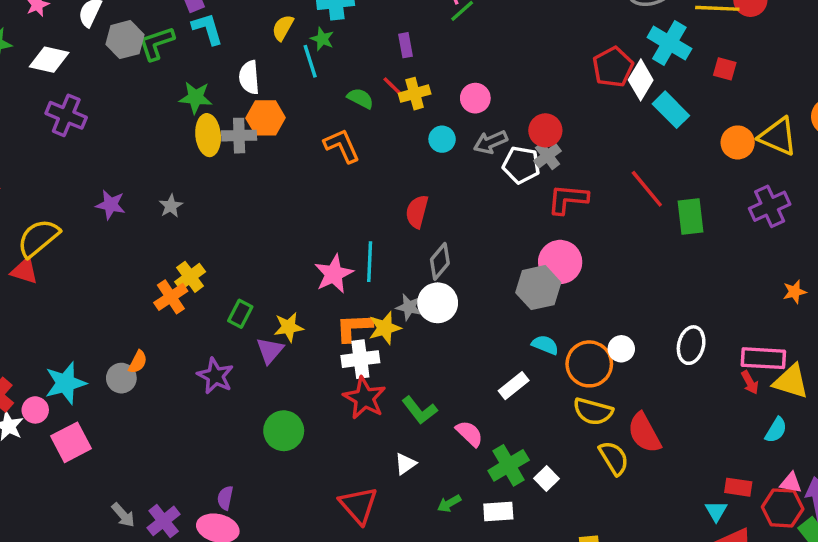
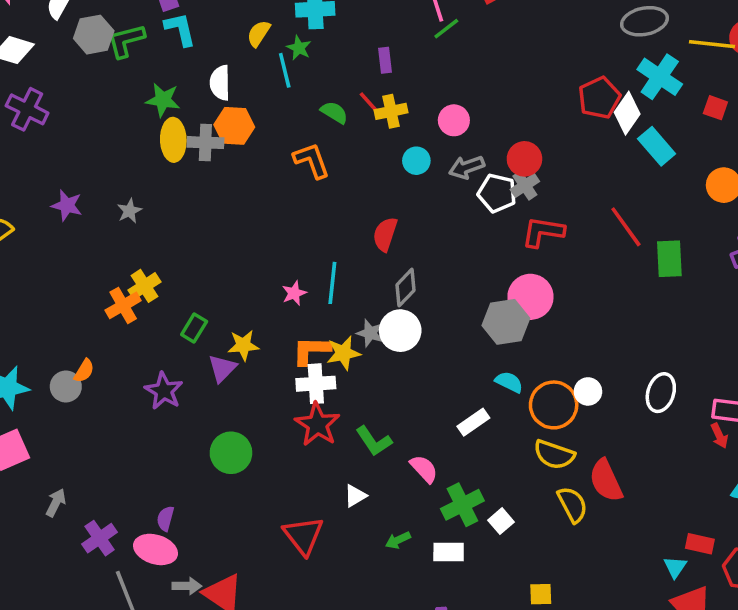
pink star: (334, 274) -> (294, 293), size x0.6
gray arrow: (123, 515) -> (56, 503), moved, turned -116

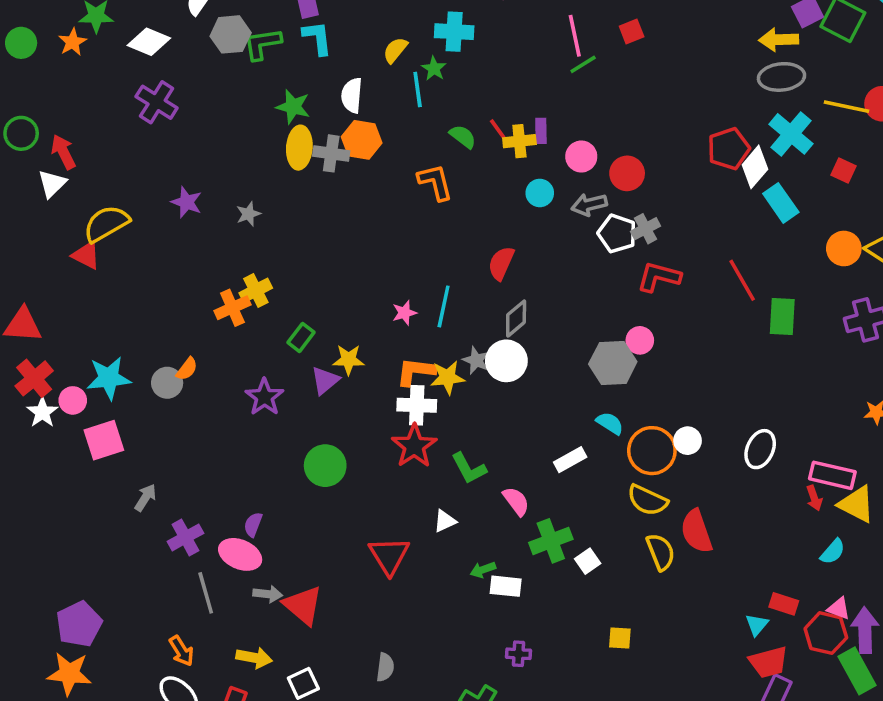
purple rectangle: (385, 60) -> (541, 131), moved
red circle: (524, 159) -> (627, 173), moved
pink circle: (530, 297) -> (640, 340), size x0.6
white rectangle: (449, 552) -> (506, 586), moved

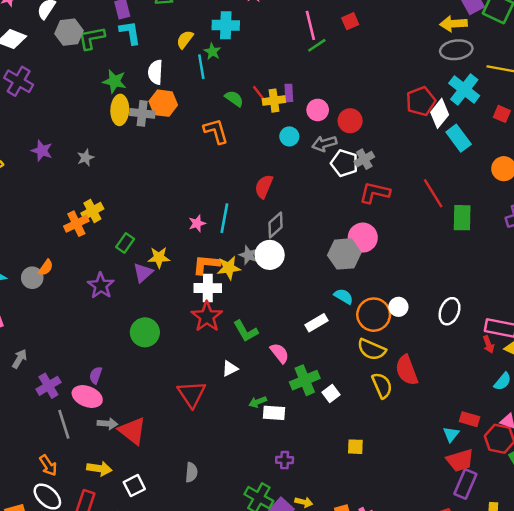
pink circle: (640, 340) -> (363, 238), size x1.5

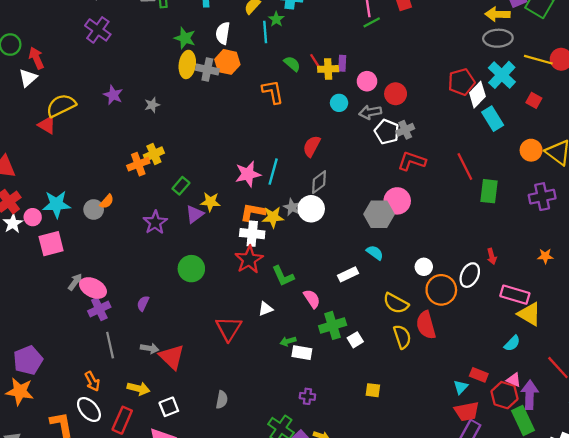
pink star: (197, 223) -> (248, 174), size x1.6
orange circle: (374, 315) -> (441, 290), moved
red arrow: (488, 344) -> (492, 256), moved
pink ellipse: (87, 396) -> (93, 288), moved

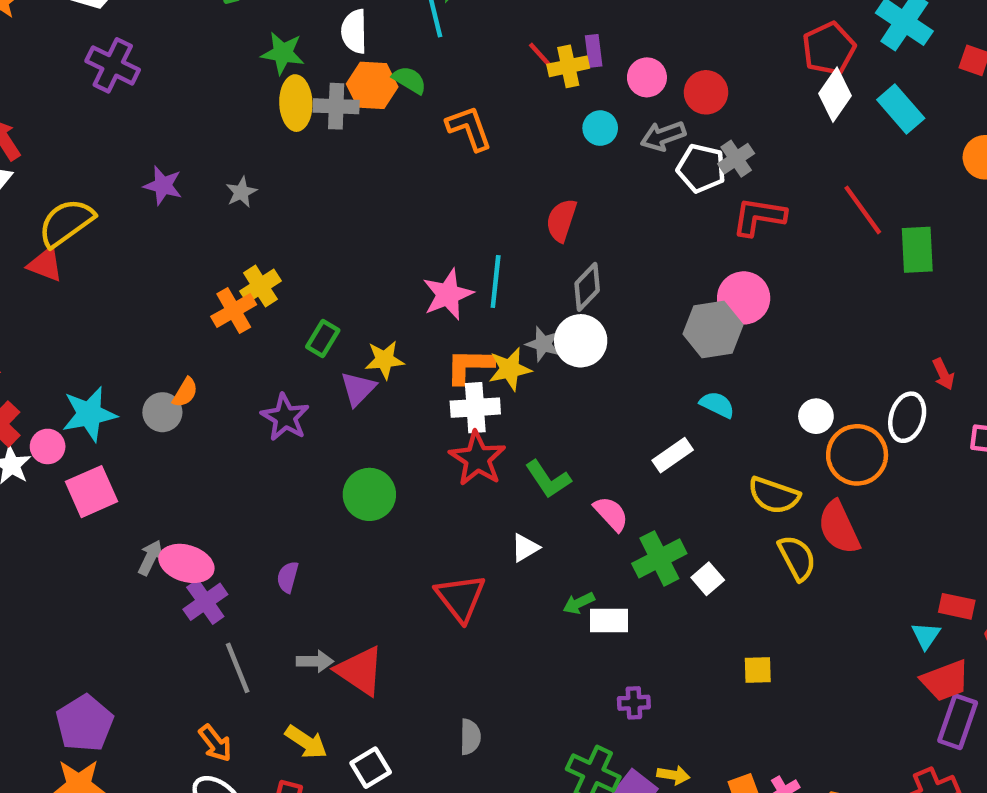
green semicircle: (292, 64) -> (409, 80), moved
white diamond: (477, 95) -> (835, 95), moved
yellow arrow: (138, 388) -> (306, 742), turned 30

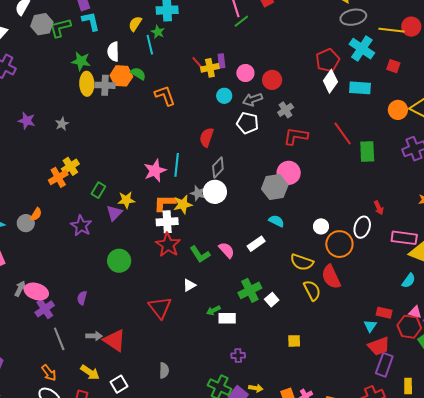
cyan rectangle: (901, 109) -> (360, 88), turned -45
white pentagon: (701, 168) -> (247, 123), moved
pink semicircle: (611, 514) -> (227, 250), moved

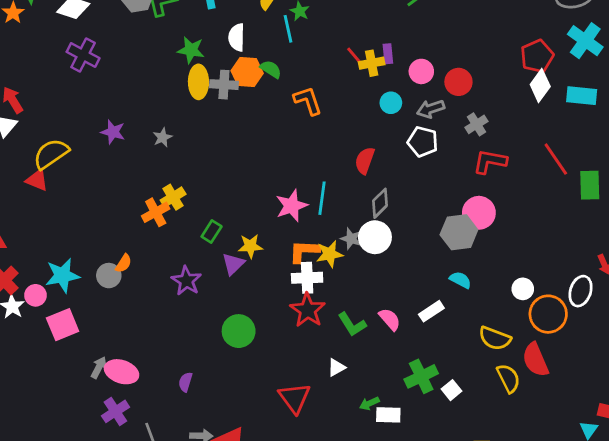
purple cross: (45, 309) -> (115, 411), moved

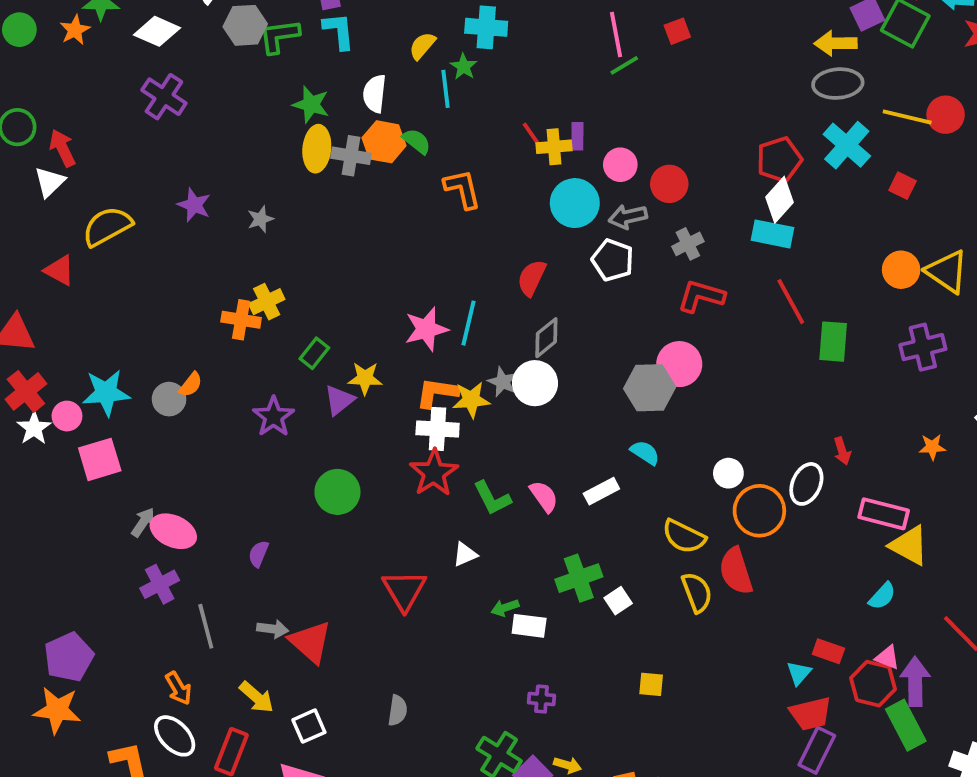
cyan rectangle: (582, 96) -> (772, 234), moved
cyan circle: (391, 103) -> (575, 203), size x1.6
red triangle: (37, 180) -> (59, 270), moved
orange cross: (156, 212) -> (241, 320), turned 32

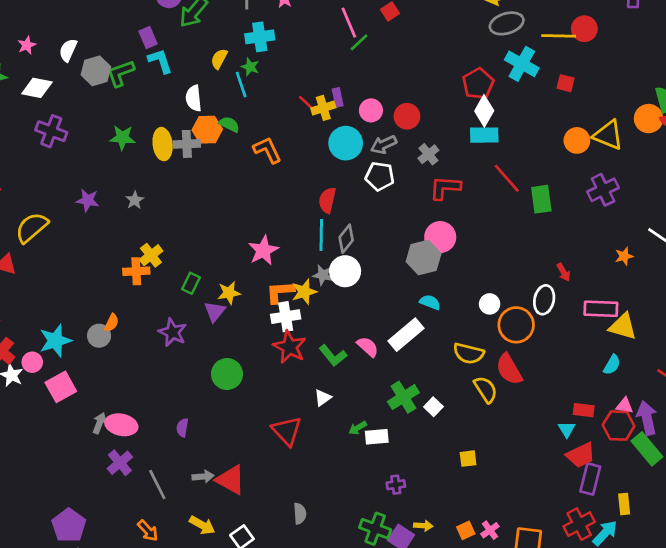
green star: (311, 104) -> (122, 138), moved
cyan line: (469, 323) -> (321, 235), moved
white rectangle: (601, 491) -> (406, 335), size x1.5

